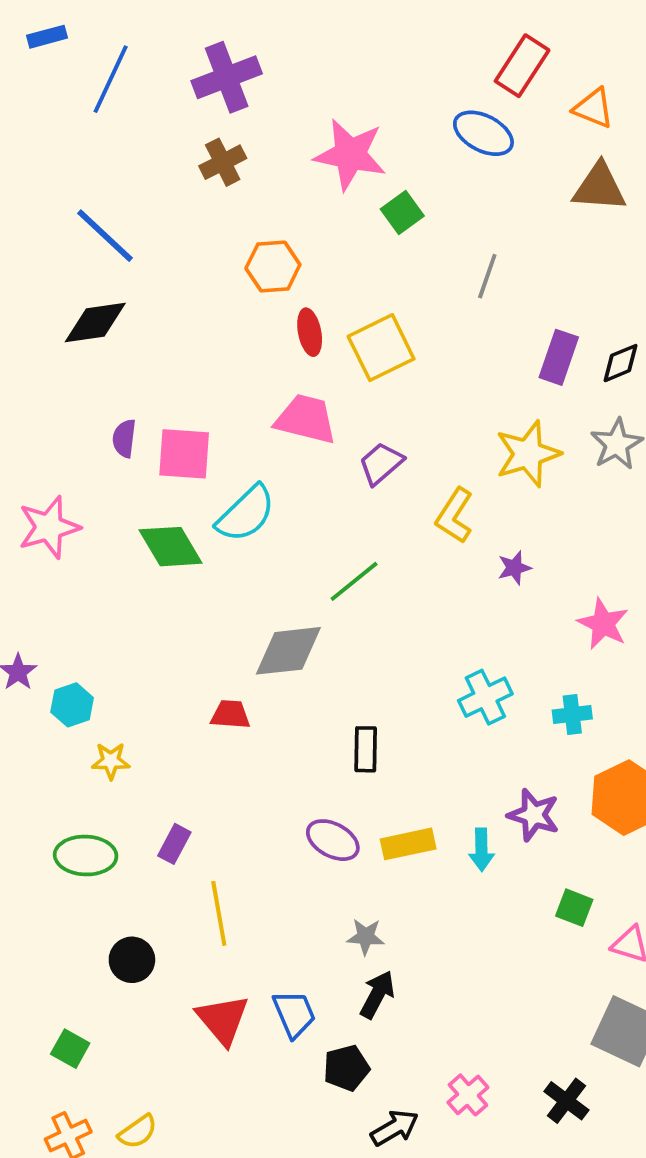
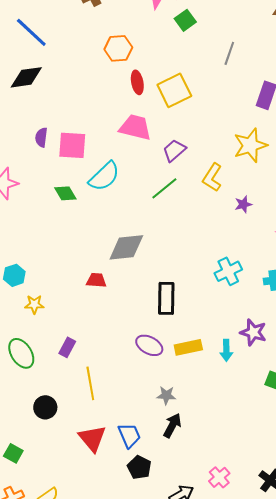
green diamond: (171, 547) -> (65, 193), size x0.7
green line: (354, 581) -> (164, 188), moved
black rectangle: (366, 749) -> (166, 298), size x1.4
green ellipse: (86, 856) -> (21, 353), turned 56
black pentagon: (346, 1068) -> (139, 467), moved, turned -30

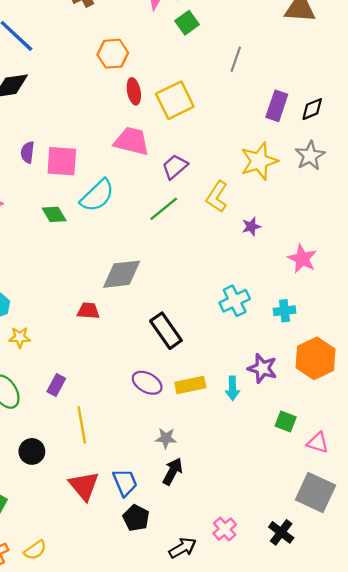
black rectangle: (166, 298) -> (166, 331), turned -36

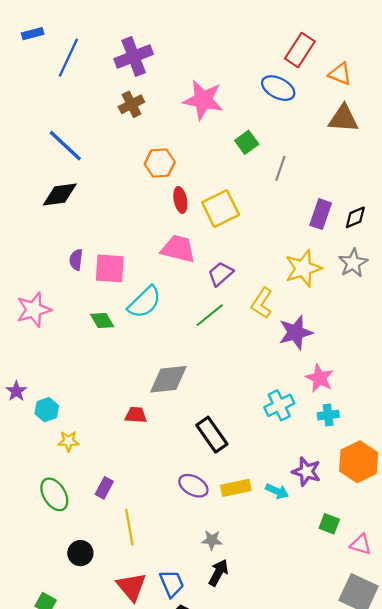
green square: (187, 23) -> (247, 142), moved
purple star: (251, 227) -> (296, 333), size x1.8
pink star: (302, 259) -> (319, 378), moved
cyan arrow: (232, 388) -> (277, 491), turned -65

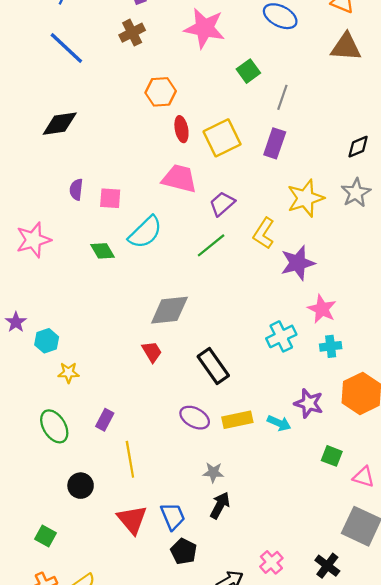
blue line: (65, 146) -> (66, 48), moved
purple rectangle: (321, 214) -> (275, 143), moved
pink square: (110, 268) -> (110, 198), size x0.7
red trapezoid: (136, 415) -> (152, 352), moved, turned 55

